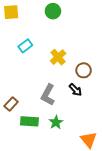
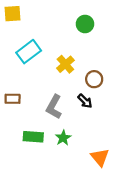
green circle: (53, 11) -> (85, 24), moved
cyan rectangle: (25, 46) -> (29, 52), size x1.5
brown rectangle: (11, 104) -> (13, 99), moved, turned 48

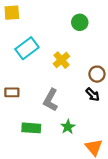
brown circle: (94, 79) -> (97, 74), moved
black arrow: (85, 101) -> (93, 95), moved
green star: (63, 138) -> (68, 127), moved

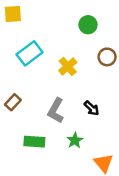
brown circle: (97, 74) -> (107, 57), moved
brown rectangle: (12, 92) -> (13, 102), turned -48
black arrow: (93, 95) -> (92, 108), moved

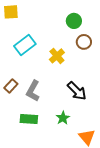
brown circle: (107, 57) -> (84, 42), moved
black arrow: (92, 108) -> (77, 91), size x1.5
gray L-shape: (56, 111) -> (33, 91), moved

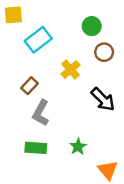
cyan rectangle: (25, 45) -> (38, 40), moved
brown rectangle: (11, 86) -> (30, 86), moved
black arrow: (77, 91) -> (103, 99), moved

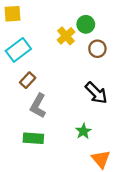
cyan rectangle: (38, 40) -> (18, 50), moved
yellow cross: (71, 70) -> (66, 36), moved
green star: (78, 147) -> (83, 131), moved

